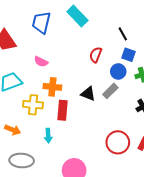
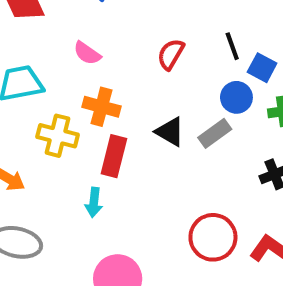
black line: (123, 34) -> (232, 46), moved
red semicircle: (96, 55) -> (171, 54), moved
cyan arrow: (48, 136) -> (94, 202), moved

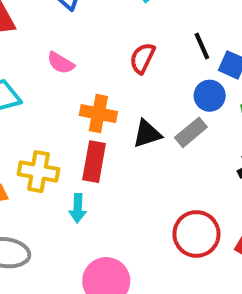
orange cross: (101, 107) -> (98, 114), moved
black triangle: (170, 132) -> (147, 134), turned -44
yellow cross: (58, 136) -> (38, 172), moved

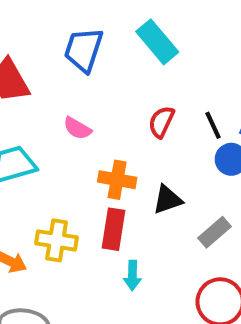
black line: (202, 46) -> (213, 125), moved
gray rectangle: (191, 132) -> (214, 232), moved
cyan arrow: (78, 208) -> (132, 276), moved

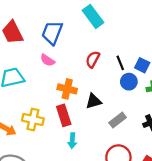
blue trapezoid: (84, 50) -> (52, 33), moved
red rectangle: (114, 229) -> (64, 115), turned -30

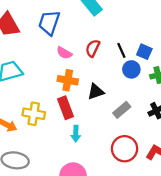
pink semicircle: (48, 60) -> (64, 53), moved

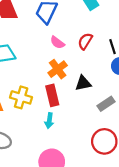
orange cross: (68, 80) -> (58, 69), turned 36
cyan arrow: (76, 134) -> (49, 121), moved

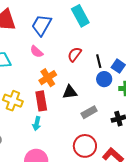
pink semicircle: (57, 42) -> (37, 52), moved

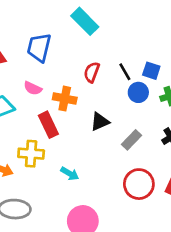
pink semicircle: (37, 52) -> (33, 88), moved
orange cross: (48, 78) -> (65, 99), moved, turned -30
red rectangle: (41, 101) -> (48, 125), moved
cyan arrow: (37, 124) -> (70, 174), turned -56

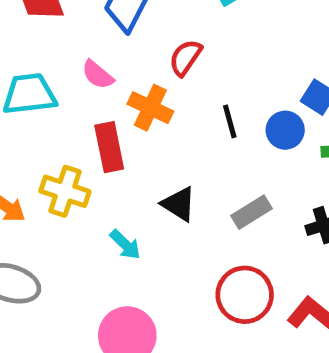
red semicircle: (92, 72) -> (185, 58), moved
black line: (125, 72) -> (230, 121), moved
black triangle: (100, 122) -> (179, 204), moved, turned 42

